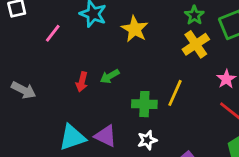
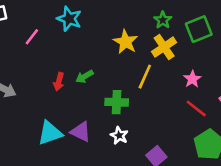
yellow star: (135, 29) -> (126, 42), moved
yellow line: (175, 93) -> (145, 77), moved
white star: (147, 140) -> (119, 136), turned -30

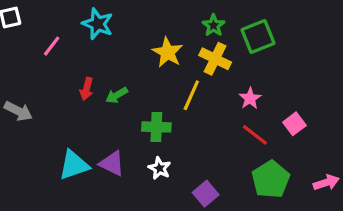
yellow cross: (164, 47) -> (215, 59), turned -30
red arrow: (59, 82) -> (87, 89), moved

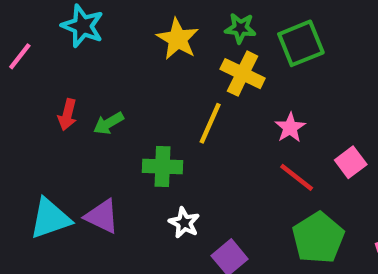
green star: (214, 25) -> (240, 28), turned -30
yellow star: (167, 52) -> (178, 39), moved
white star: (160, 168) -> (184, 223), moved

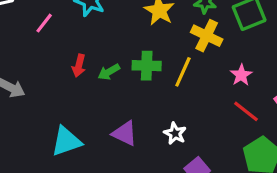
green cross: (163, 167) -> (147, 66), moved
purple triangle: (102, 216) -> (125, 133), moved
white star: (184, 223) -> (175, 133), moved

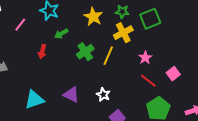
yellow cross: (207, 36) -> (123, 33), turned 36
green cross: (147, 66) -> (85, 52), turned -36
green arrow: (109, 72) -> (61, 34), moved

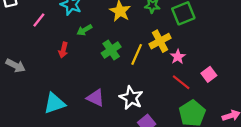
yellow cross: (123, 33) -> (160, 41), moved
white star: (103, 95) -> (131, 98), size x1.5

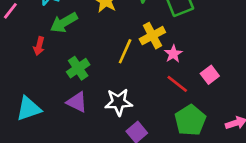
green arrow: (84, 30) -> (64, 23), size x1.5
green cross: (111, 50) -> (78, 68), moved
white star: (131, 98) -> (119, 102), turned -30

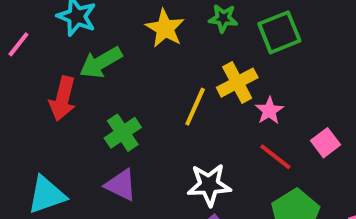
red arrow: (39, 46) -> (63, 99), size x1.5
white star: (119, 102) -> (209, 185), moved

